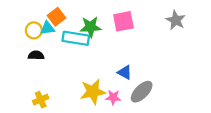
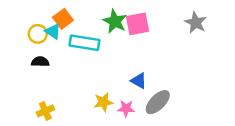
green star: (91, 27) -> (115, 21), moved, turned 30
cyan triangle: (47, 28) -> (53, 31), turned 42
yellow star: (93, 92) -> (103, 102), size x0.7

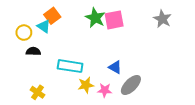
yellow circle: (38, 34) -> (24, 33), moved
cyan rectangle: (84, 43) -> (70, 66), moved
yellow cross: (45, 111) -> (38, 92), turned -32

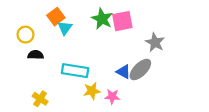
gray star: (162, 19) -> (155, 42), moved
cyan triangle: (44, 26) -> (65, 28), moved, turned 32
gray ellipse: (131, 85) -> (140, 69), moved

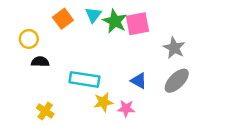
cyan triangle: (65, 28) -> (93, 15), moved
gray ellipse: (140, 69) -> (177, 81), moved

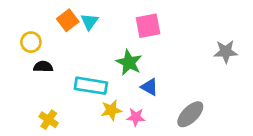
cyan triangle: (93, 15) -> (90, 22), moved
green star: (115, 21) -> (129, 63), moved
gray star: (174, 48) -> (226, 52), moved, turned -30
gray ellipse: (177, 81) -> (190, 114), moved

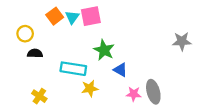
pink square: (148, 26) -> (91, 16), moved
gray ellipse: (190, 114) -> (153, 92), turned -60
pink star: (136, 117) -> (134, 94), moved

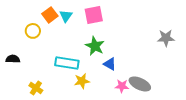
pink square: (91, 16) -> (94, 15), moved
yellow circle: (25, 34) -> (33, 31), moved
black semicircle: (35, 53) -> (13, 59), moved
gray ellipse: (153, 92) -> (140, 84), turned -50

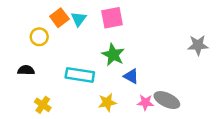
black semicircle: (13, 59) -> (26, 70), moved
yellow star: (82, 81) -> (107, 102), moved

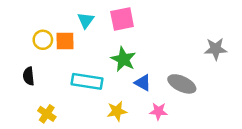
orange square: (59, 18) -> (65, 41), moved, turned 36
black semicircle: (26, 70) -> (29, 76), turned -98
gray ellipse: (167, 100) -> (182, 84), moved

